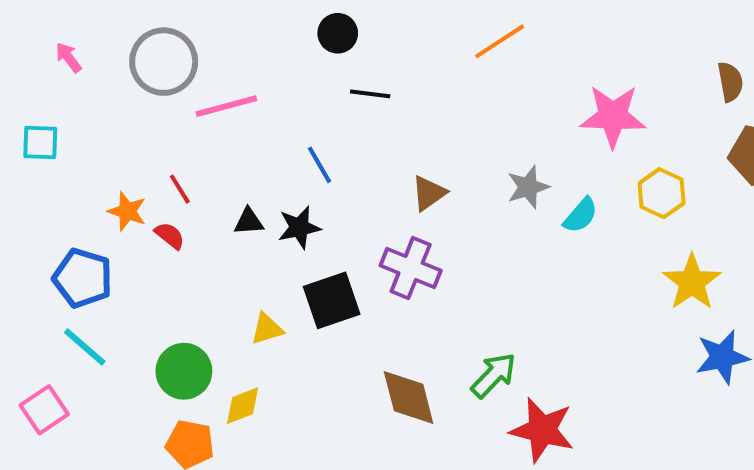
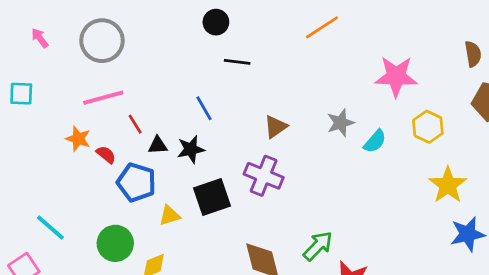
pink line: (226, 106) -> (103, 98), moved
red line: (180, 189) -> (135, 124), moved
blue pentagon: (83, 278) -> (136, 182), moved

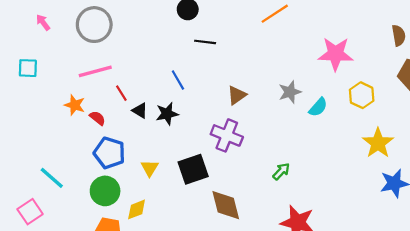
black triangle: (158, 145) -> (140, 110), turned 35
blue pentagon: (136, 182) -> (109, 153), moved
black square: (212, 197) -> (193, 169), moved
yellow triangle: (170, 216) -> (150, 168), turned -42
green arrow: (318, 246) -> (281, 171), moved, size x0.7

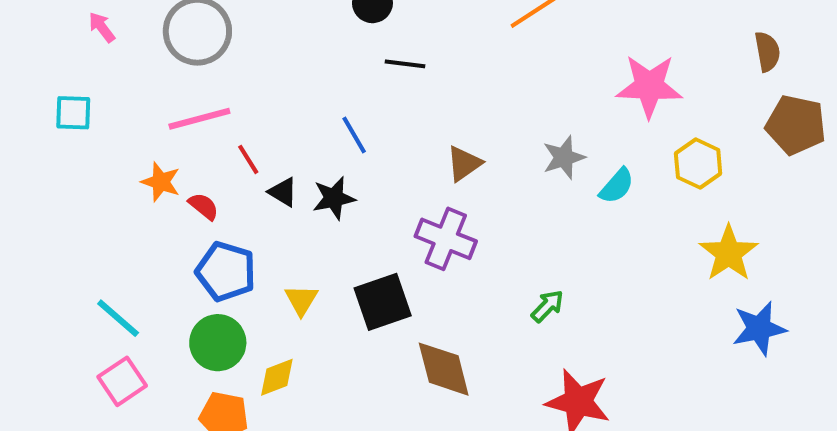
pink square: (30, 212) -> (122, 381), moved

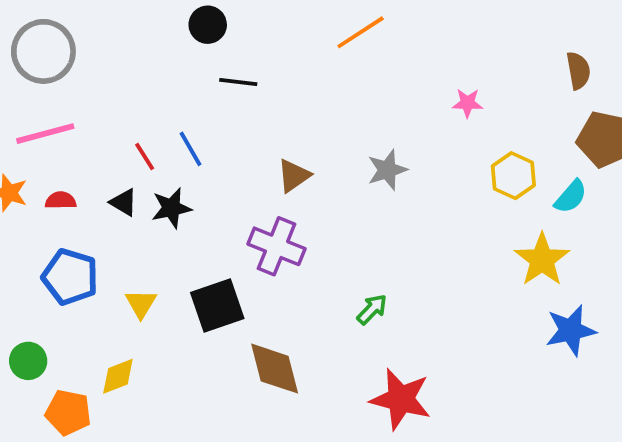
pink star: (649, 86) -> (468, 103), size x0.5
red line: (248, 159) -> (145, 157), moved
cyan semicircle: (617, 186) -> (571, 197), moved
red semicircle: (204, 206) -> (61, 200), moved, turned -40
green circle: (218, 343) -> (28, 361), moved, size x0.7

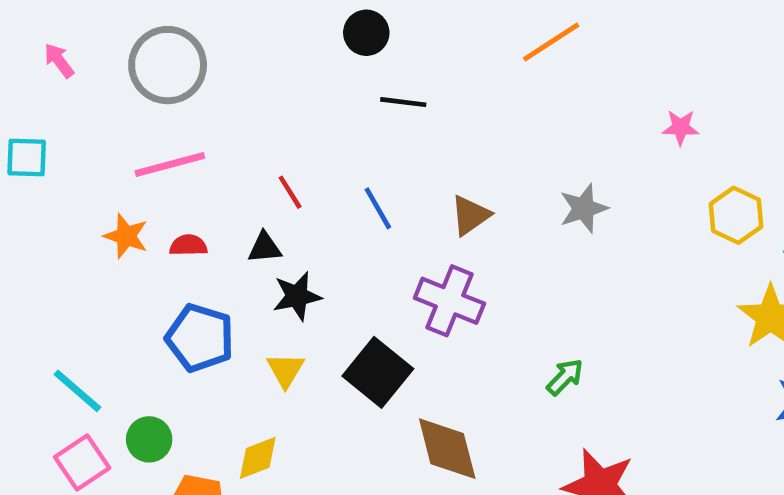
blue line: (191, 149) -> (378, 208), moved
black triangle: (124, 202) -> (265, 248), turned -36
black star: (171, 208) -> (297, 296), moved
black square: (217, 306) -> (378, 372), turned -32

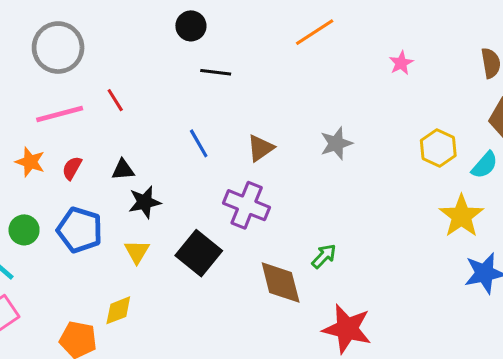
pink star: (681, 127) -> (401, 63), moved, turned -30
red line: (290, 192) -> (115, 100), moved
red semicircle: (188, 245) -> (72, 168), turned -60
green circle: (149, 439) -> (24, 230), moved
brown diamond: (447, 449) -> (281, 282), moved

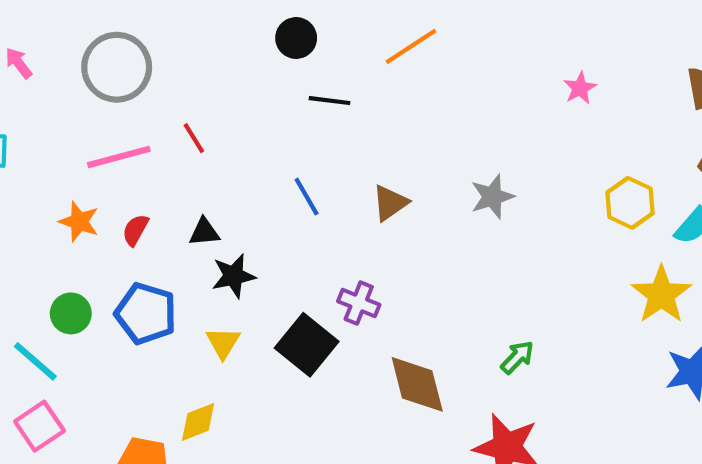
orange line: (315, 32) -> (411, 46), moved
purple cross: (247, 205) -> (359, 303), moved, size x0.7
green arrow: (324, 256) -> (517, 357), moved

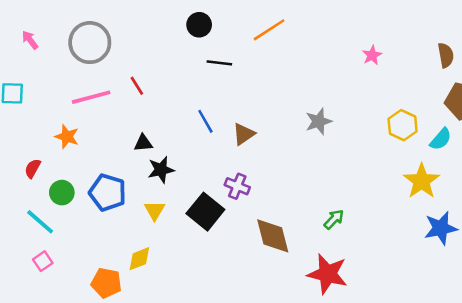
brown triangle: (390, 203) -> (244, 134), moved
red semicircle: (135, 230) -> (33, 168), moved
pink square: (39, 426) -> (43, 261), size x0.7

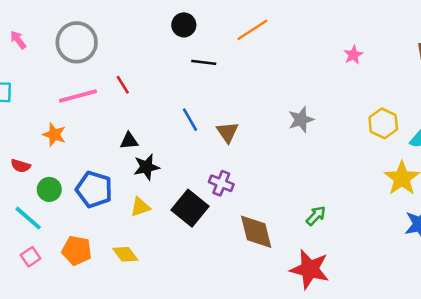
brown triangle: (244, 134) -> (227, 132), turned -30
red semicircle: (33, 168) -> (21, 166), turned -102
yellow triangle: (155, 210) -> (140, 207), turned 40
yellow diamond: (139, 259) -> (125, 254), turned 75
orange pentagon: (106, 283) -> (77, 250), moved

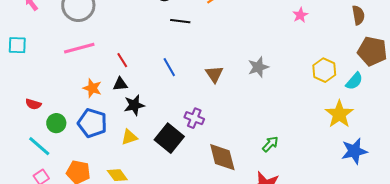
red line: (123, 85) -> (122, 60), moved
brown triangle: (227, 132) -> (214, 74), moved
orange star: (54, 135) -> (92, 88), moved

